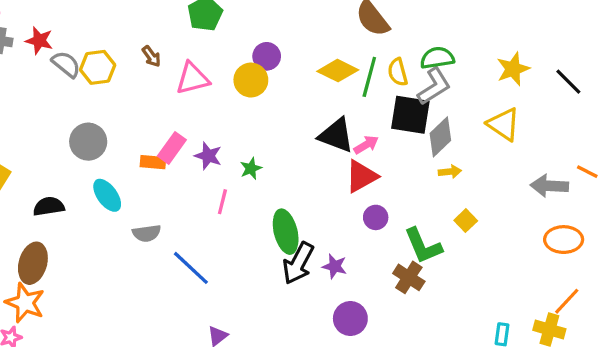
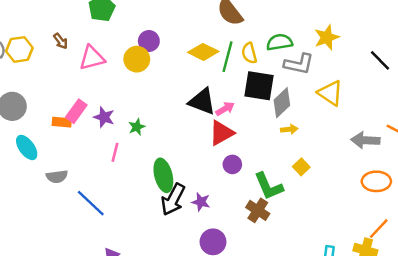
yellow star: (513, 69) -> (327, 37), moved
gray L-shape: (434, 86) -> (299, 64), moved, turned 44

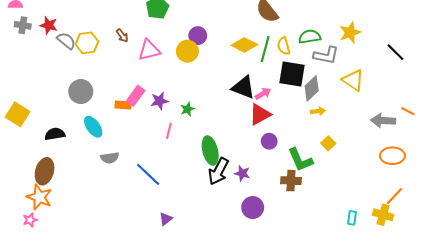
purple star: (104, 117) -> (159, 101), turned -30
gray semicircle: (57, 177) -> (110, 158), moved
brown cross: (258, 210) -> (291, 181), turned -30

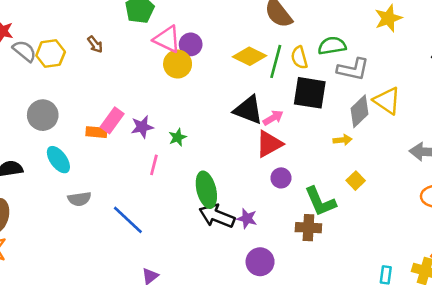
yellow star: (350, 33) -> (388, 18), moved
pink triangle: (149, 50) -> (167, 39), moved, turned 40
gray diamond: (312, 88) -> (360, 111), moved
black arrow: (218, 171) -> (217, 216), turned 84

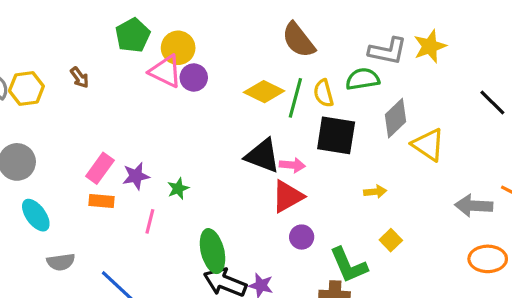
yellow circle: (178, 64) -> (178, 48), moved
gray L-shape: (353, 69) -> (388, 51), moved
gray diamond: (360, 111) -> (395, 118), moved
pink arrow: (273, 118) -> (292, 165), turned 36
orange rectangle: (96, 132) -> (101, 201), moved

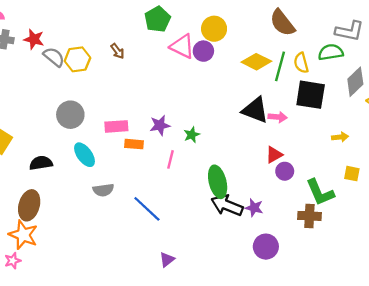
yellow circle: (178, 48) -> (214, 29), moved
pink rectangle: (100, 168) -> (116, 126), moved, turned 50
red triangle: (288, 196) -> (274, 155), moved, size x0.7
yellow square: (391, 240) -> (352, 174), turned -35

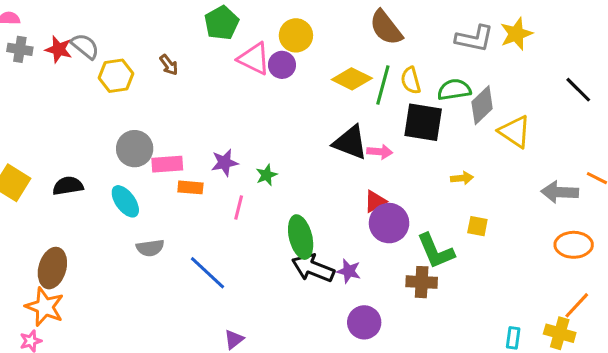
green semicircle: (331, 52) -> (454, 90), moved
gray semicircle: (54, 57) -> (85, 46), moved
gray circle: (70, 115) -> (135, 149), moved
black semicircle: (41, 163) -> (68, 186), moved
purple circle: (285, 171) -> (389, 223), size x1.6

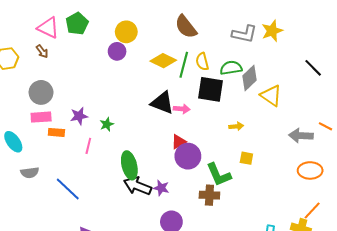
pink triangle: (254, 59) -> (48, 28), moved
gray circle: (135, 149) -> (41, 92), moved

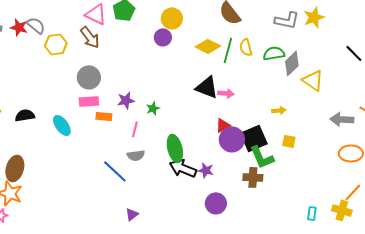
brown arrow: (42, 51) -> (90, 37), size x1.6
black square: (210, 89) -> (254, 138), moved, turned -32
gray semicircle: (30, 173) -> (136, 155), moved

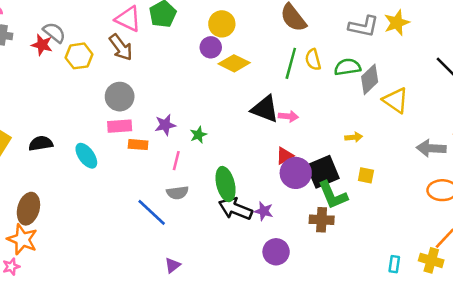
red star: (19, 27) -> (42, 45), moved
yellow diamond: (208, 46) -> (234, 63), moved

